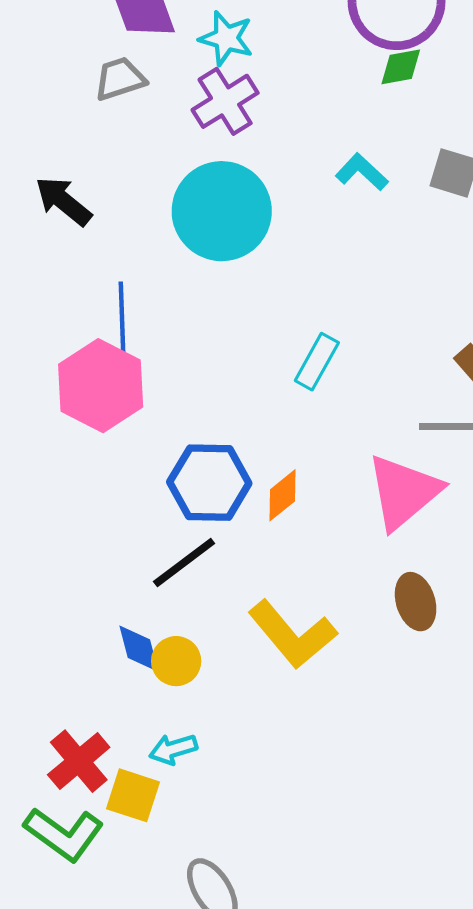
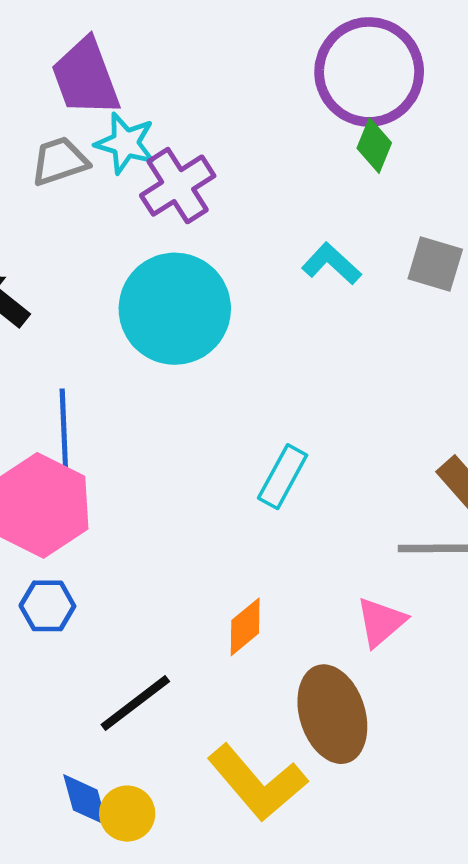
cyan star: (226, 38) -> (125, 143), moved
green diamond: (401, 67) -> (374, 145), turned -57
blue hexagon: (209, 483) -> (47, 606), moved, size x0.6
pink triangle: (404, 492) -> (381, 622), size x0.6
brown ellipse: (416, 602) -> (332, 714), moved, size x1.5

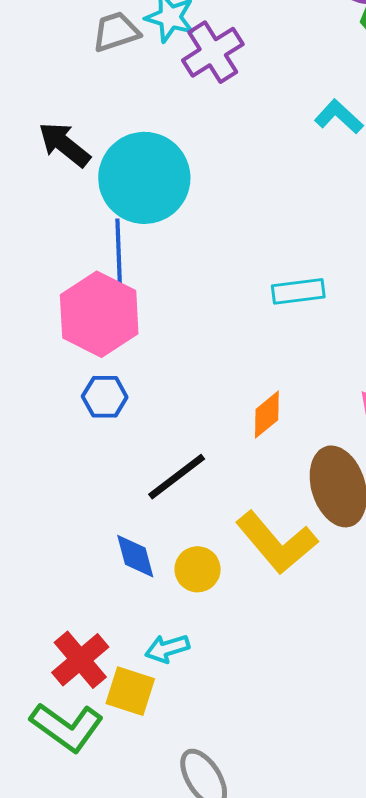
cyan circle: (175, 309) -> (144, 178), moved
cyan rectangle: (283, 477) -> (298, 291), turned 54
yellow circle: (127, 814) -> (198, 569), moved

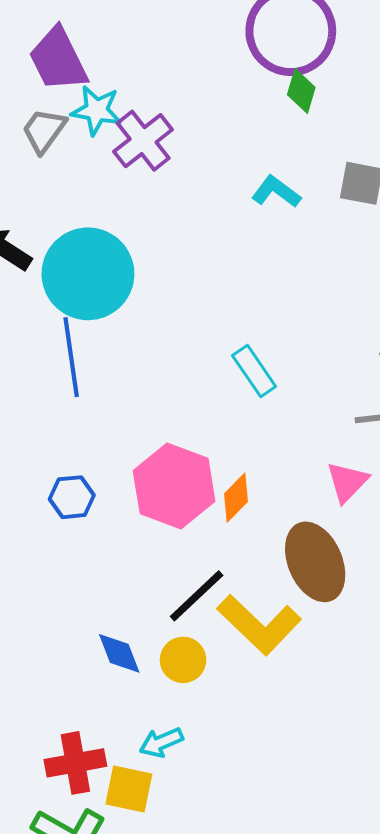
gray trapezoid: (116, 32) -> (44, 131), turned -30
cyan rectangle: (298, 291) -> (254, 371), turned 69
pink hexagon: (99, 314) -> (174, 486), moved
black line: (177, 477) -> (197, 596), moved
red cross: (80, 660) -> (75, 763), turned 36

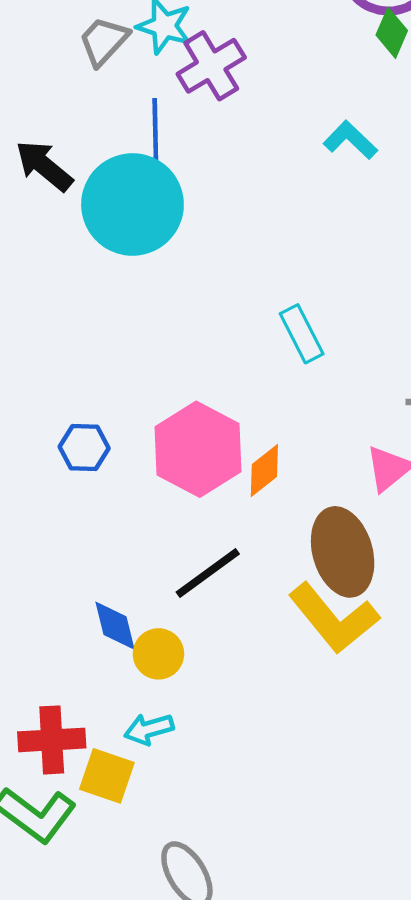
blue line: (71, 357) -> (156, 143), moved
yellow L-shape: (259, 625) -> (334, 618), moved
yellow circle: (183, 660) -> (158, 654), moved

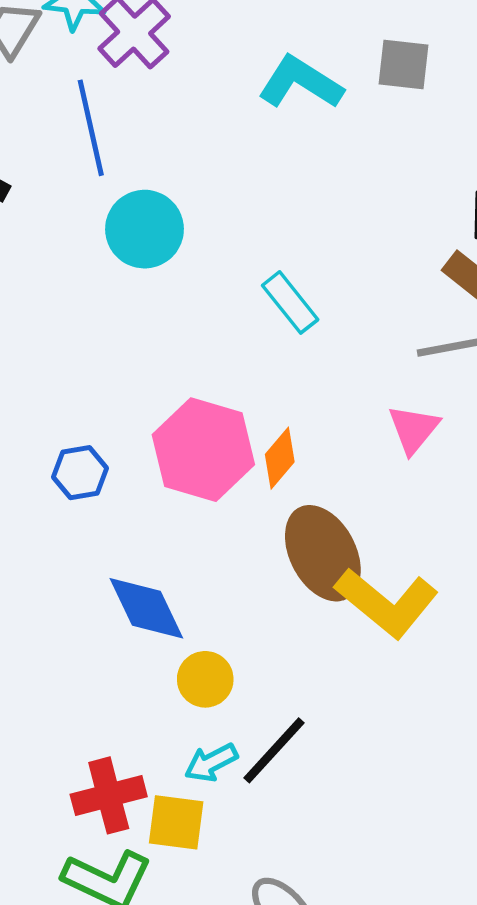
cyan L-shape: (350, 140) -> (301, 83), size x1.4
cyan circle: (132, 204) -> (145, 229), moved, size x0.7
brown ellipse: (343, 552) -> (323, 553), moved
black line: (208, 573) -> (274, 750), moved
blue diamond: (115, 626) -> (146, 608), moved, size x1.4

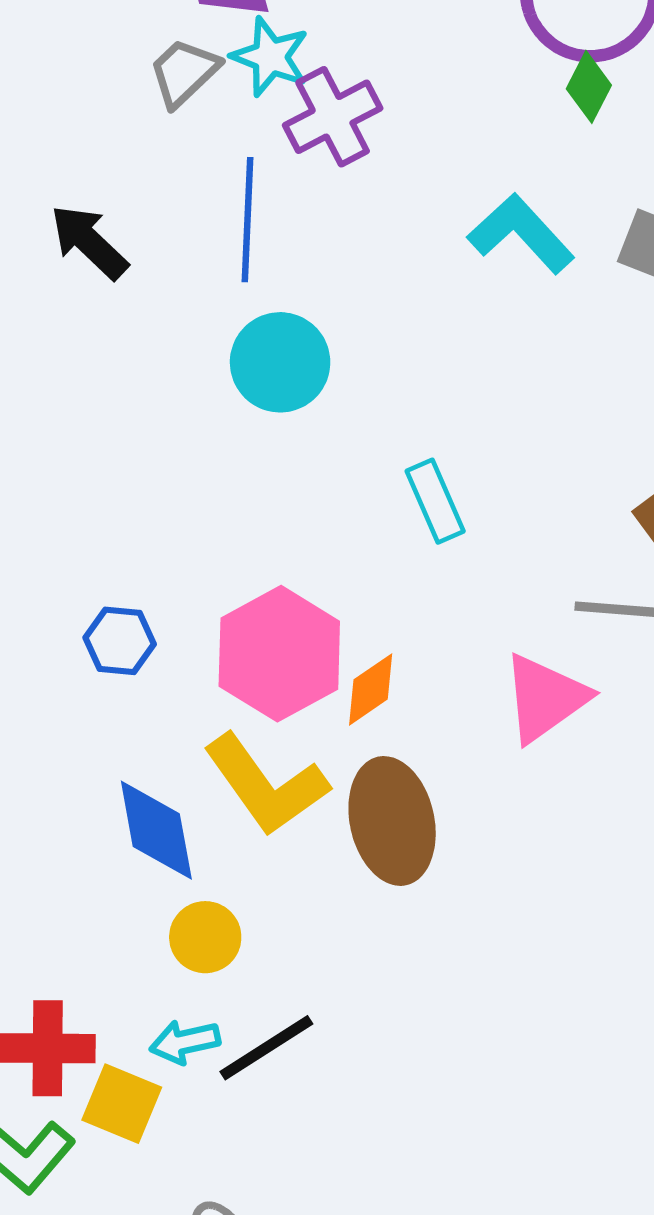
pink triangle: (414, 429) -> (545, 698), size x1.4
yellow L-shape: (387, 603) -> (266, 785), moved

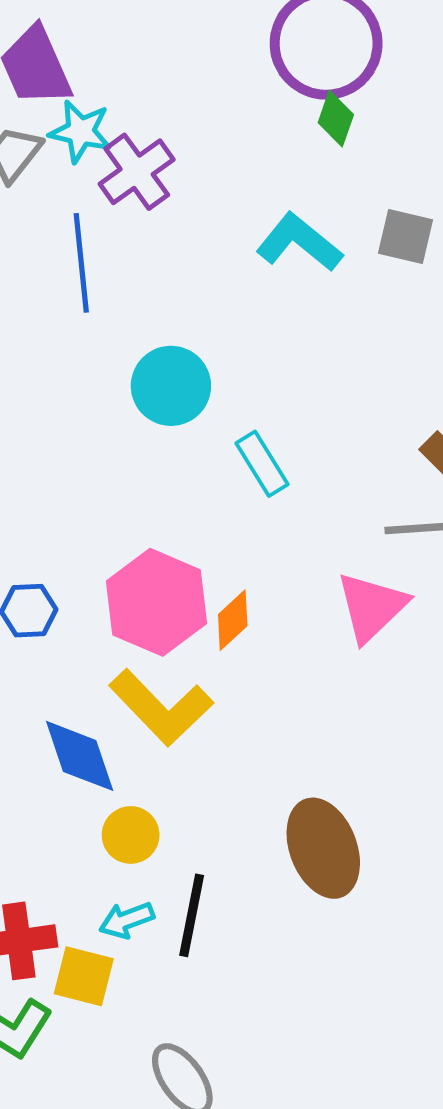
cyan circle: (280, 362) -> (171, 386), moved
brown ellipse: (392, 821) -> (323, 848), moved
black line: (266, 1048) -> (192, 915), turned -38

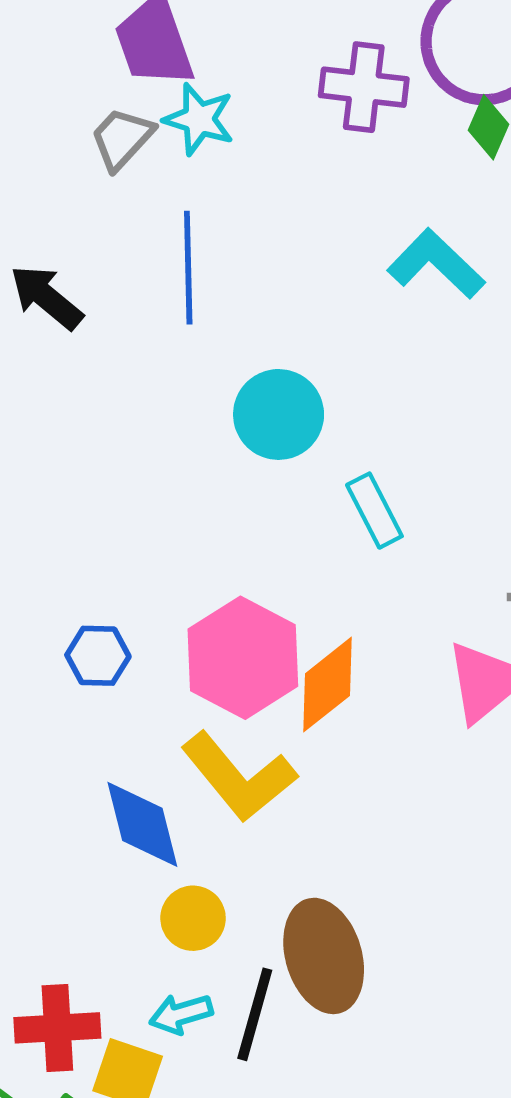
purple cross: (137, 172) -> (364, 87), moved, turned 38
orange diamond: (233, 620) -> (327, 685), size x1.4
brown ellipse: (323, 848) -> (324, 956), moved

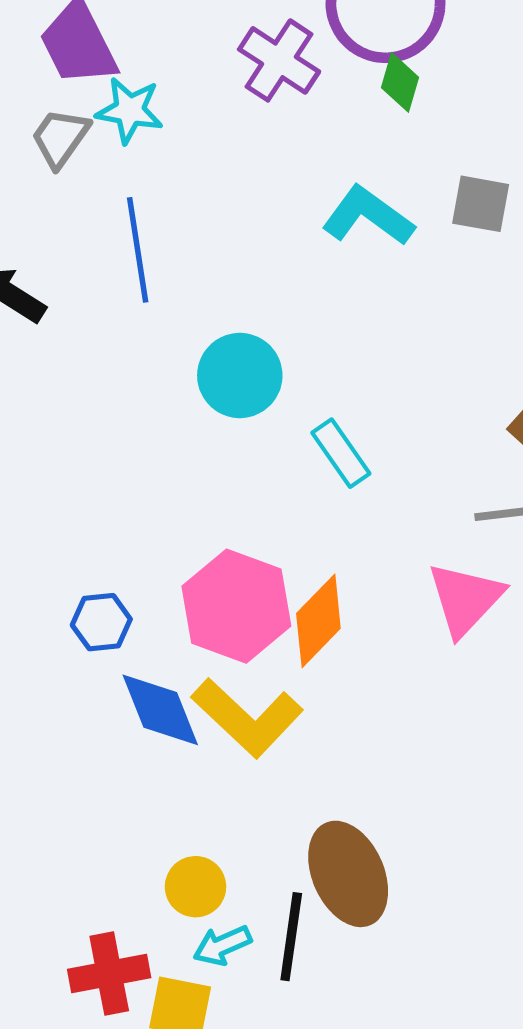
purple cross: (364, 87) -> (279, 60), turned 34
blue diamond: (142, 824) -> (160, 710), moved
yellow circle: (193, 918) -> (196, 887), moved

